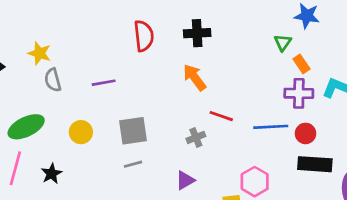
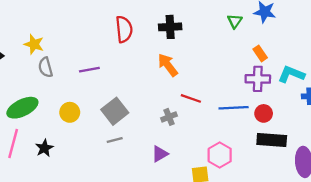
green triangle: (283, 43) -> (235, 21), moved
gray square: (133, 131) -> (115, 111), turned -30

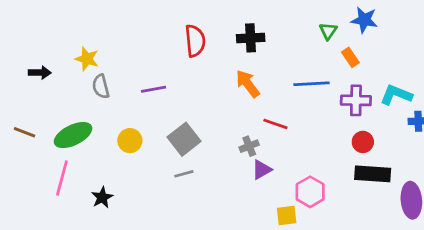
orange rectangle: (260, 53) -> (350, 57), moved
blue line: (234, 108) -> (312, 84), moved
black star: (44, 148) -> (102, 197), moved
purple triangle: (160, 154) -> (262, 170), moved

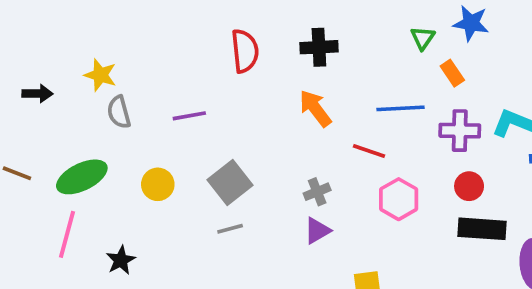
red line: (275, 124) -> (369, 151), moved
purple triangle: (262, 170) -> (317, 231), moved
pink hexagon: (310, 192) -> (399, 199), moved

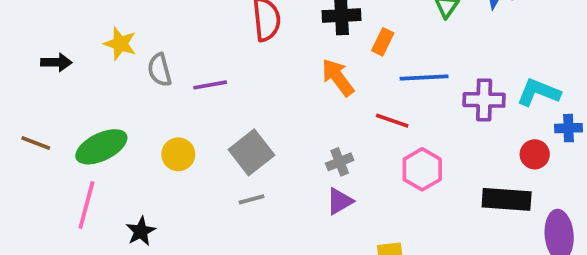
orange rectangle: (452, 73) -> (383, 42), moved, turned 60
gray semicircle: (119, 112) -> (160, 70), moved
red circle: (469, 186) -> (535, 154), moved

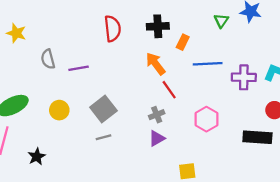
yellow star: (120, 44) -> (16, 33), moved
red line: (392, 121) -> (169, 90), moved, turned 36

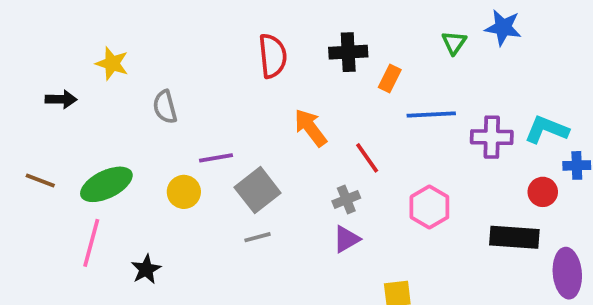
orange arrow: (156, 64) -> (310, 128), moved
purple line: (79, 68) -> (216, 158), moved

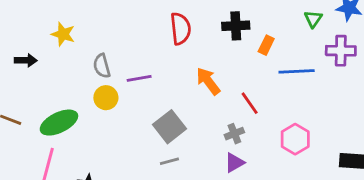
purple cross: (492, 137) -> (341, 51), moved
purple line: (216, 158) -> (139, 78), moved
yellow circle: (184, 192) -> (106, 98), moved

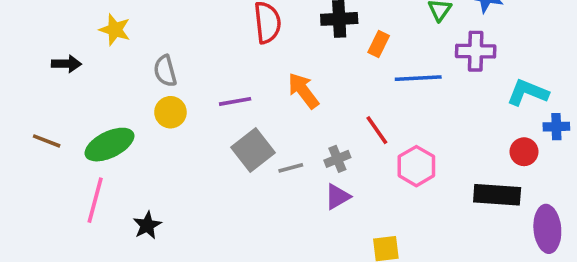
purple line: (139, 78) -> (235, 101), moved
red line: (250, 103) -> (377, 130), moved
gray line: (169, 161) -> (291, 168), moved

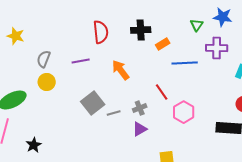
orange rectangle: (379, 44) -> (163, 44), turned 32
gray semicircle: (165, 71) -> (44, 59), turned 36
purple line: (235, 101) -> (81, 61), moved

